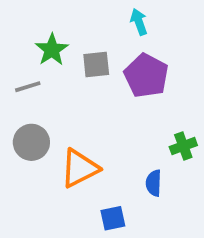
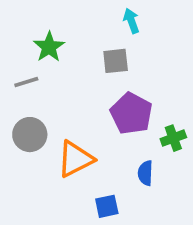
gray square: (96, 64) -> (116, 61), moved
purple pentagon: (146, 76) -> (131, 114), moved

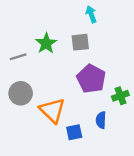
green star: (49, 47) -> (46, 43), moved
orange triangle: (75, 159) -> (52, 110), turned -48
blue square: (107, 206) -> (74, 132), moved

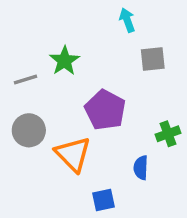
gray square: (80, 42) -> (153, 59), moved
purple pentagon: (91, 79) -> (105, 110), moved
blue square: (74, 132) -> (103, 200), moved

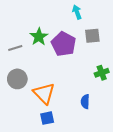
purple pentagon: (105, 110) -> (64, 44), moved
green cross: (168, 134) -> (102, 73), moved
blue square: (103, 200) -> (47, 118), moved

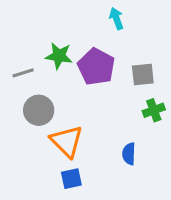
gray square: (92, 36) -> (143, 74), moved
green star: (39, 37) -> (59, 56), turned -30
gray circle: (17, 79) -> (39, 110), moved

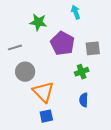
green star: (59, 56) -> (38, 22), moved
green cross: (154, 110) -> (82, 72), moved

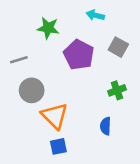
cyan arrow: (76, 12) -> (95, 15), turned -56
gray square: (93, 48) -> (118, 47), moved, turned 35
green cross: (82, 72) -> (117, 90), moved

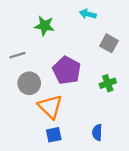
purple pentagon: (79, 55) -> (67, 70), moved
blue semicircle: (106, 126) -> (97, 132), moved

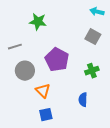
cyan arrow: (88, 14) -> (97, 12), moved
orange triangle: (50, 107) -> (43, 91), size x0.7
blue semicircle: (97, 132) -> (83, 100), moved

